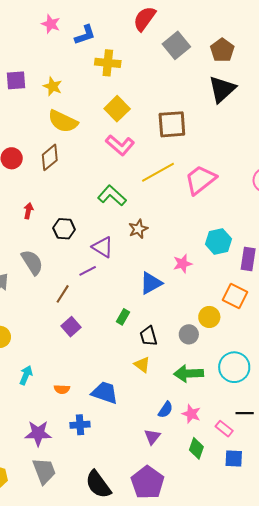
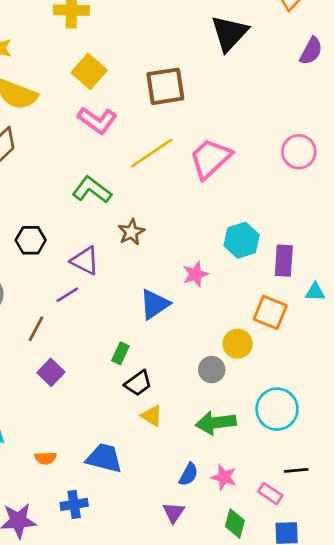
black trapezoid: (149, 336) -> (138, 383), moved, turned -105

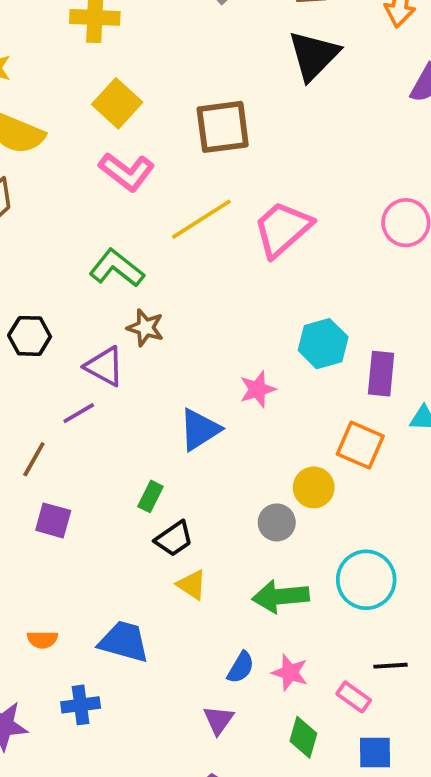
brown star: (131, 232) -> (145, 328), moved, turned -30
purple square: (51, 372) -> (53, 520), turned -30

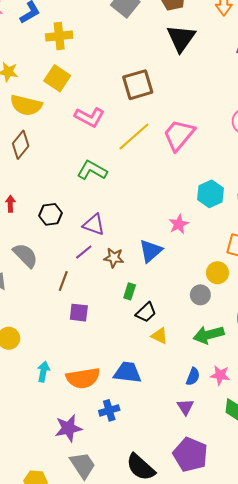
yellow square: (117, 103) -> (57, 78), moved
brown star: (145, 328) -> (114, 258), moved
orange semicircle: (42, 640) -> (83, 378), size x2.0

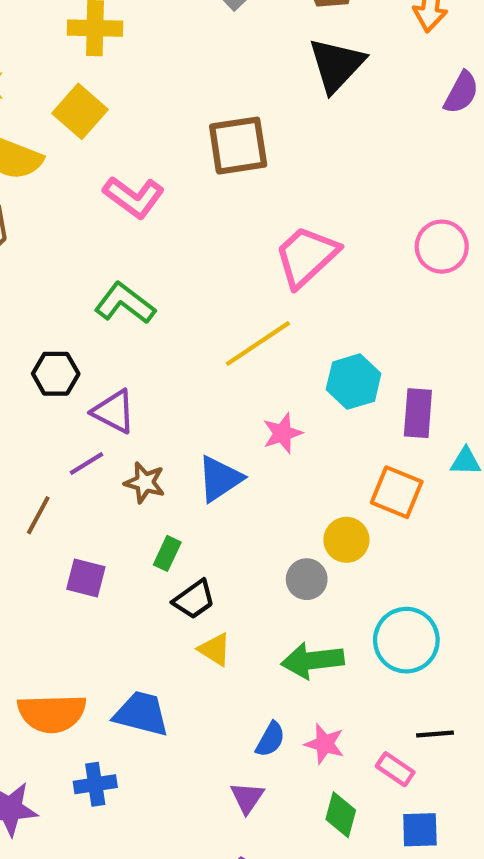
yellow line: (134, 137) -> (258, 344), moved
black hexagon: (51, 214) -> (56, 374), moved
purple square: (79, 313) -> (86, 578), moved

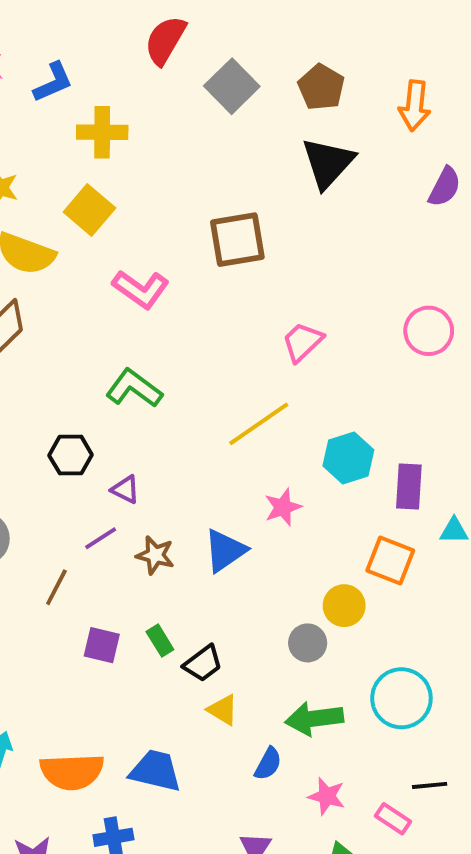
pink trapezoid: (306, 256) -> (303, 342), size x0.7
purple triangle: (114, 412) -> (125, 489), size x0.7
green rectangle: (167, 553) -> (160, 641), moved, turned -56
blue semicircle: (270, 739) -> (268, 764), moved

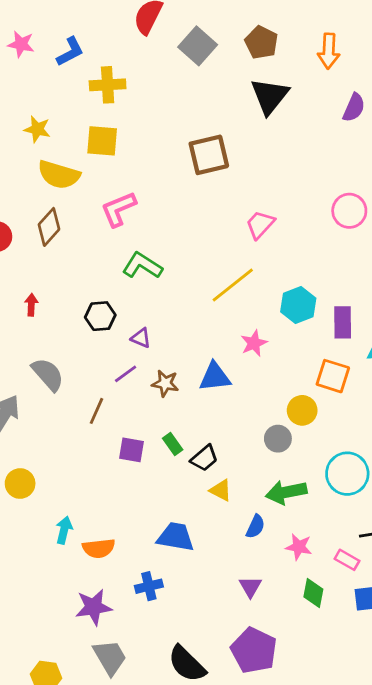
yellow square: (89, 210) -> (102, 141), turned -32
pink L-shape: (141, 289) -> (118, 209), moved, turned 126
blue triangle: (225, 551) -> (215, 377), turned 32
orange semicircle: (72, 772) -> (99, 548), moved, size x0.7

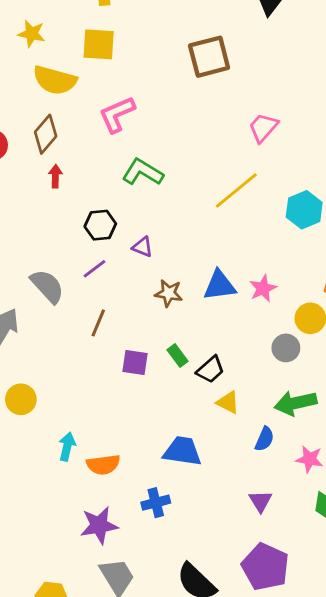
red arrow: (31, 305) -> (55, 176), moved
pink star: (254, 343) -> (263, 288), moved
purple line: (126, 374) -> (94, 269), moved

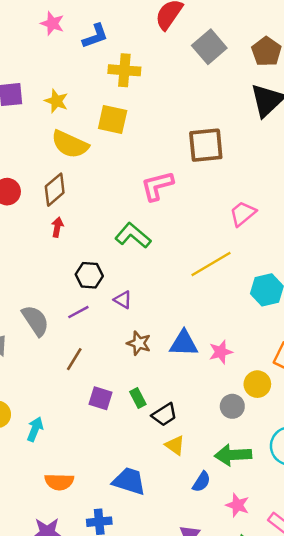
pink L-shape: (117, 114) -> (157, 186), moved
cyan arrow: (67, 447) -> (35, 429), moved

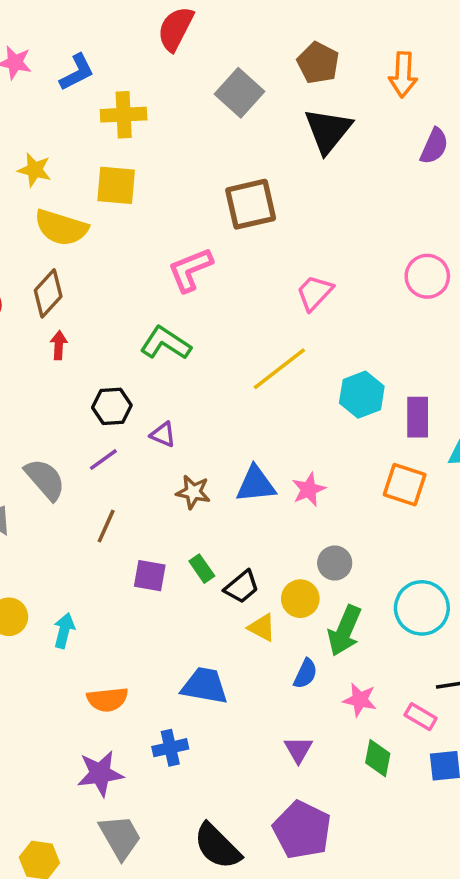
gray square: (209, 47) -> (240, 93), moved
yellow circle: (257, 384) -> (300, 599), moved
green arrow: (233, 455) -> (345, 631), turned -56

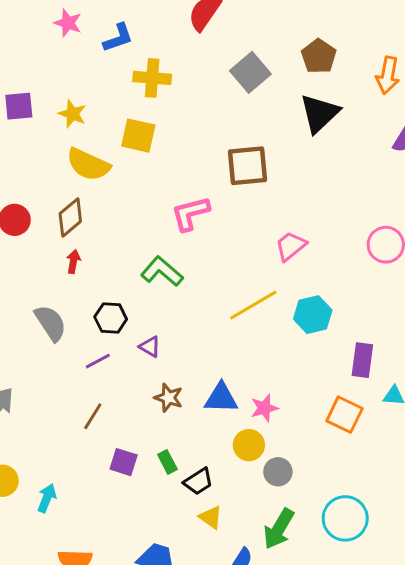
cyan hexagon: (362, 395) -> (313, 315), moved
gray semicircle: (45, 479) -> (50, 323), moved
yellow circle: (300, 599) -> (249, 445), moved

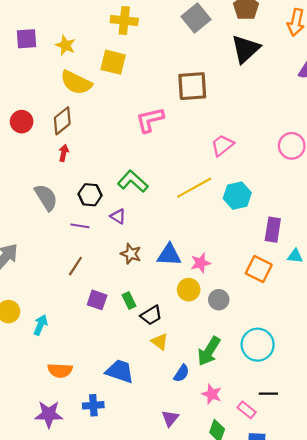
green L-shape: (162, 272) -> (133, 181), moved
purple line: (98, 361) -> (80, 226), turned 36
gray circle: (278, 472) -> (219, 300), moved

